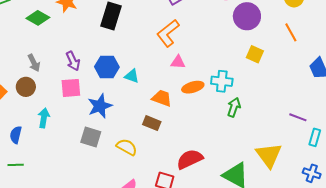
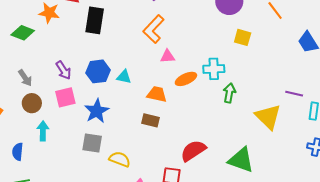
brown circle: (26, 87) -> (32, 103), moved
yellow semicircle: (127, 147) -> (120, 159), moved
yellow triangle: (269, 155) -> (268, 117), moved

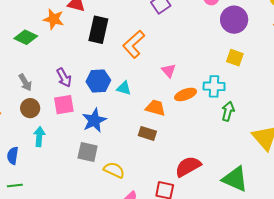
orange L-shape: (153, 29) -> (134, 44), moved
yellow square: (243, 37) -> (235, 58), moved
pink triangle: (168, 56) -> (169, 71), turned 49

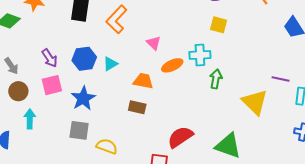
cyan triangle: (124, 88) -> (110, 64), turned -42

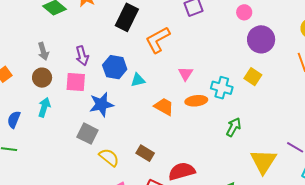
cyan cross: (200, 55) -> (222, 88), moved
brown rectangle: (137, 107) -> (145, 153), moved

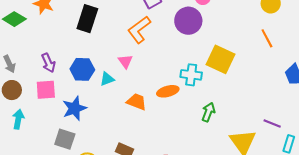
purple circle: (261, 39) -> (188, 21), moved
orange L-shape: (158, 40) -> (139, 30), moved
pink triangle: (186, 74) -> (125, 61), moved
yellow square: (253, 77) -> (221, 59), size x1.6

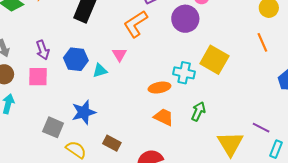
orange trapezoid: (137, 102) -> (164, 117), moved
blue star: (74, 108) -> (84, 112), moved

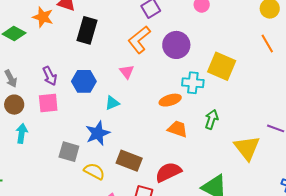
purple circle: (185, 19) -> (176, 45), moved
cyan triangle: (100, 71) -> (112, 103), moved
brown rectangle: (112, 143) -> (129, 161), size x1.4

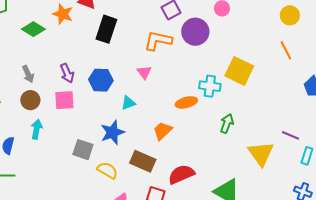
orange L-shape: (139, 40) -> (158, 41), turned 48
purple circle: (176, 45) -> (195, 32), moved
orange trapezoid: (178, 129) -> (163, 131), moved, turned -65

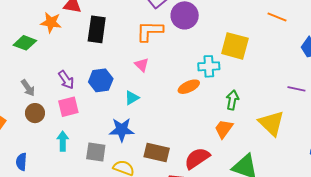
orange line: (286, 50) -> (277, 17), turned -30
cyan arrow: (37, 129) -> (63, 141), moved
orange trapezoid: (163, 131) -> (224, 129), moved
blue star: (112, 132) -> (122, 130), turned 30
purple line: (290, 135) -> (296, 89), moved

